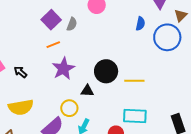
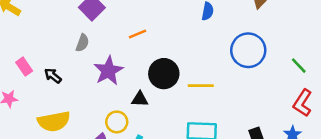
gray semicircle: (72, 24) -> (82, 43), moved
blue circle: (167, 37) -> (248, 50), moved
orange line: (53, 45) -> (137, 34), moved

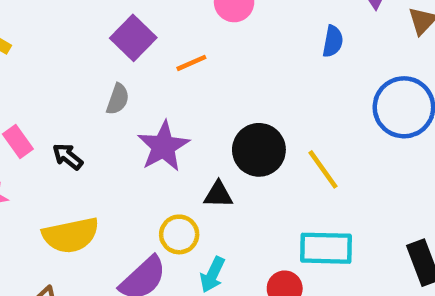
orange line: (137, 34) -> (191, 63), moved
yellow line: (201, 86) -> (323, 169), turned 55

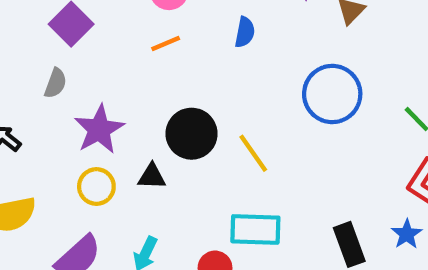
blue semicircle: (333, 41) -> (245, 32), moved
orange line: (191, 63) -> (166, 43), moved
yellow circle: (179, 234) -> (96, 187), moved

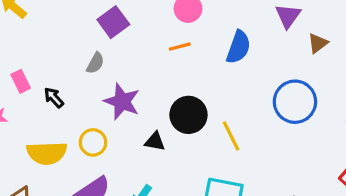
blue semicircle: (245, 32) -> (238, 47), size x1.5
purple star: (99, 129) -> (122, 101), turned -30
yellow circle: (96, 187) -> (93, 142), moved

